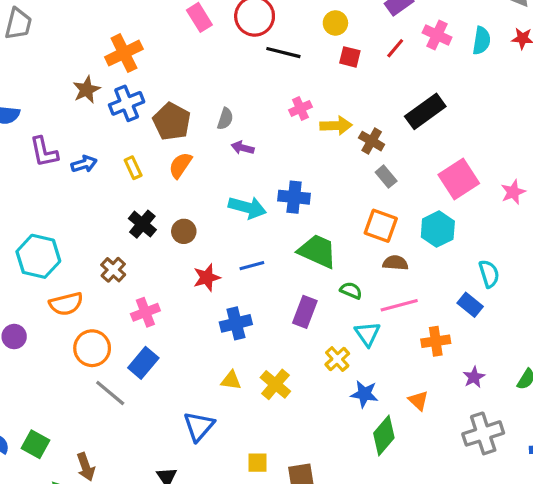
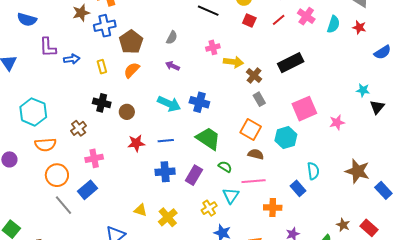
gray semicircle: (225, 119) -> (172, 38), moved
black cross: (142, 224) -> (102, 103), turned -36
blue cross: (236, 323) -> (165, 172), moved

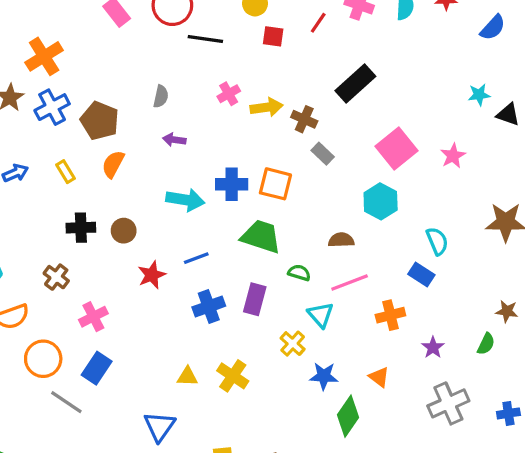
black triangle: (377, 107) -> (508, 114), turned -35
orange square: (251, 129) -> (275, 184), moved

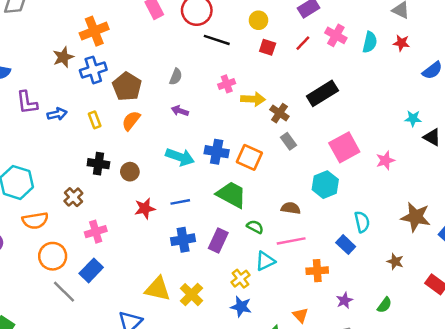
brown star: (507, 311) -> (395, 262), moved
cyan triangle: (321, 315) -> (265, 261), turned 35
blue star: (324, 376) -> (241, 307), moved
yellow triangle: (187, 377) -> (158, 289), size x1.6

